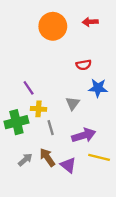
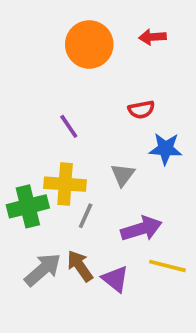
purple line: (29, 88) -> (69, 126), moved
yellow cross: (38, 109) -> (65, 184), size x1.5
gray line: (51, 128) -> (86, 216), turned 40
gray arrow: (25, 160) -> (43, 270), size x1.5

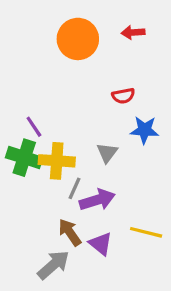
purple line: (69, 126) -> (34, 127), moved
green cross: (28, 206) -> (24, 158), moved, turned 32
purple arrow: (141, 229) -> (97, 200), moved
gray arrow: (43, 270) -> (53, 265), moved

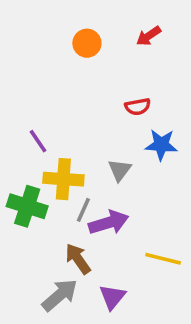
red arrow: (133, 32) -> (149, 36), turned -30
orange circle: (78, 39) -> (87, 43), size x0.6
green cross: (24, 158) -> (27, 206), moved
purple triangle: (101, 244) -> (112, 297), moved, turned 30

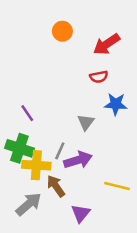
red arrow: (149, 36) -> (107, 44), moved, size x1.5
purple line: (38, 141) -> (27, 113), moved
yellow cross: (63, 179) -> (36, 165), moved
gray arrow: (60, 295) -> (29, 204), moved

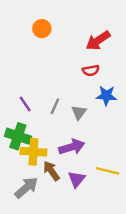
orange circle: (62, 31) -> (42, 29), moved
gray line: (60, 151) -> (55, 106), moved
purple triangle: (81, 213) -> (76, 179), moved

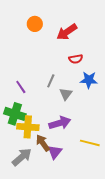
red arrow: (98, 41) -> (67, 32), moved
gray line: (55, 106) -> (51, 81), moved
purple triangle: (76, 179) -> (55, 152), moved

